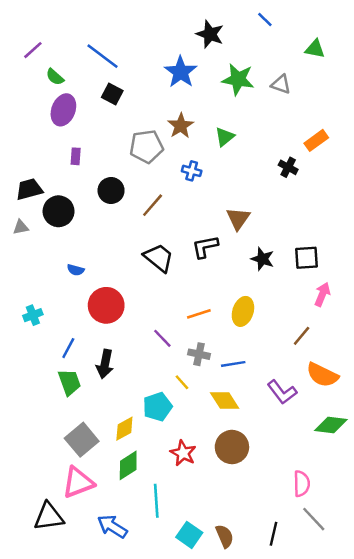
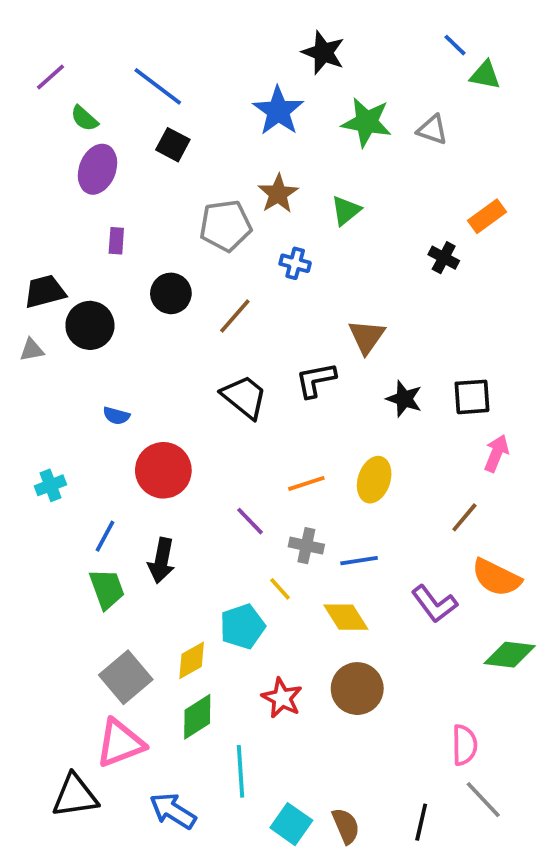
blue line: (265, 20) -> (455, 45), moved

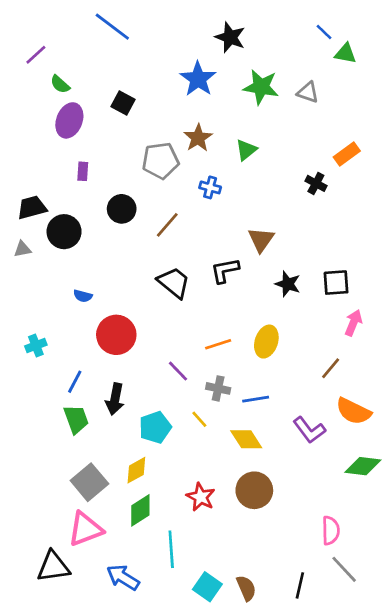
blue line: (158, 86) -> (112, 27), moved
cyan pentagon: (242, 626) -> (155, 427), moved

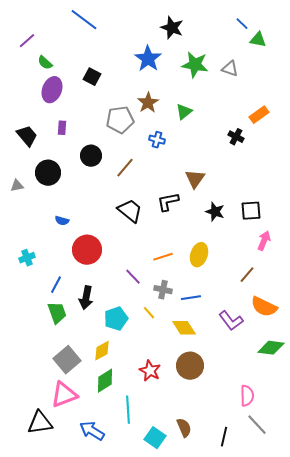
black trapezoid: (32, 208) -> (27, 136), moved, turned 65
brown semicircle: (246, 588) -> (184, 428), moved

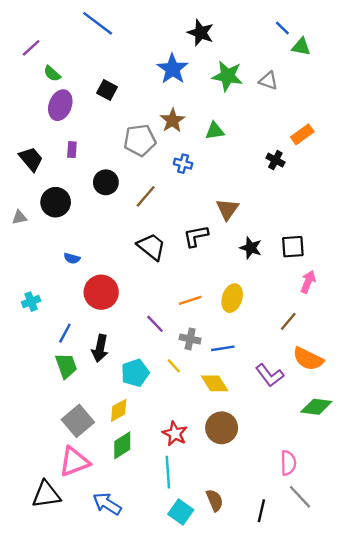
green triangle: (184, 112) -> (215, 131), turned 30
cyan line: (128, 410) -> (168, 472), moved

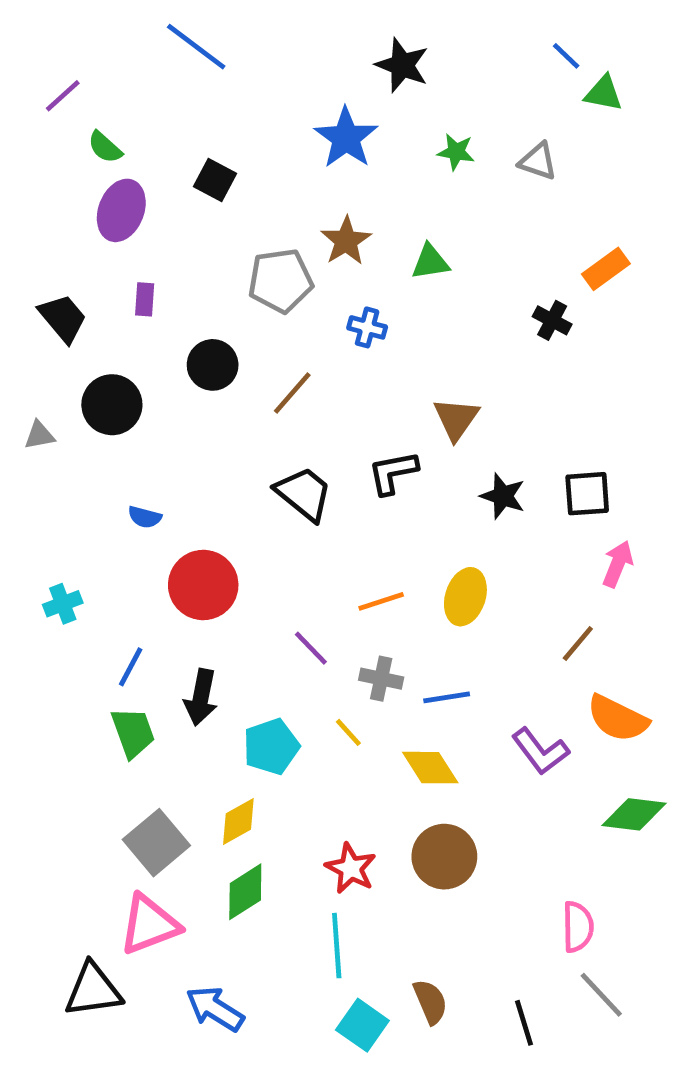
green star: (227, 76) -> (456, 152), size x0.6
black line: (261, 511) -> (524, 1023), turned -30

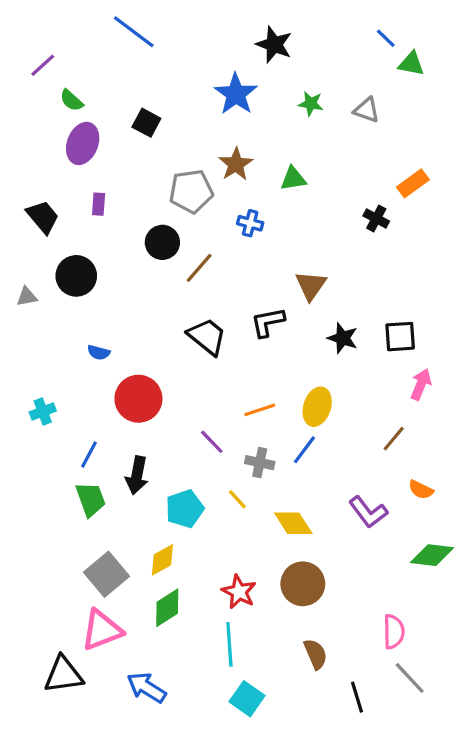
black circle: (213, 365) -> (162, 242), moved
blue line: (447, 697) -> (304, 450), moved, turned -44
orange semicircle: (618, 718) -> (421, 490), size x0.6
brown semicircle: (430, 1002) -> (316, 654), moved

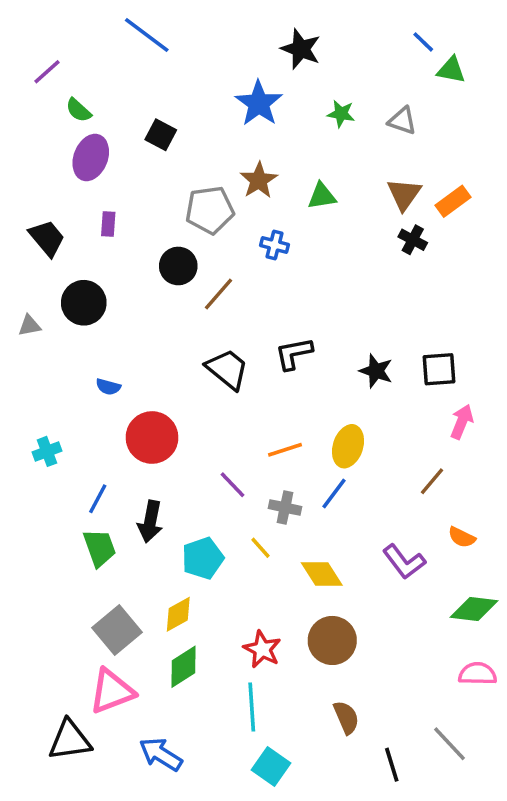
brown triangle: (311, 285) -> (404, 194), moved
pink semicircle: (394, 632) -> (478, 674), moved, turned -88

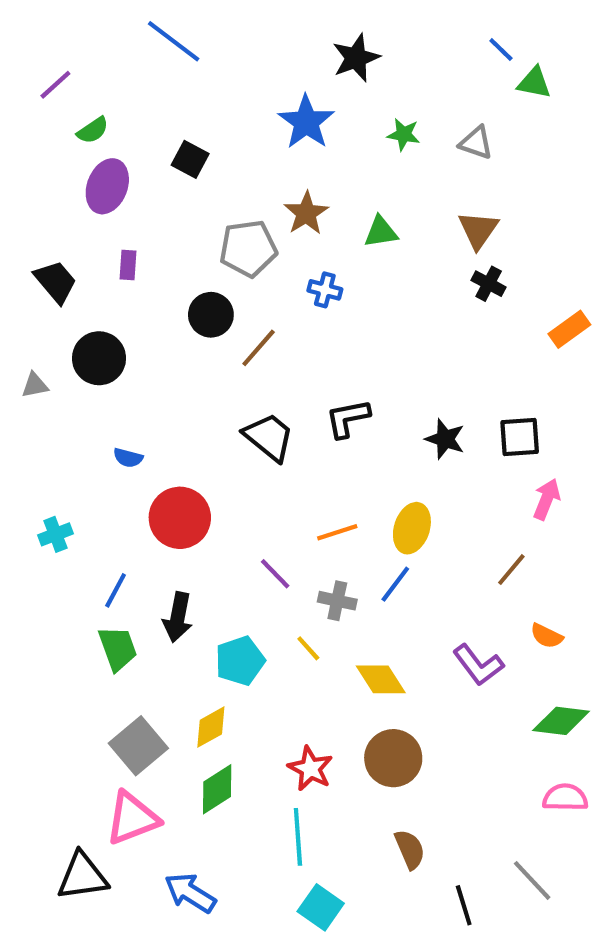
black star: (301, 49) -> (356, 58), turned 30
green semicircle: (78, 110) -> (93, 130), turned -76
orange rectangle: (453, 201) -> (569, 329), moved

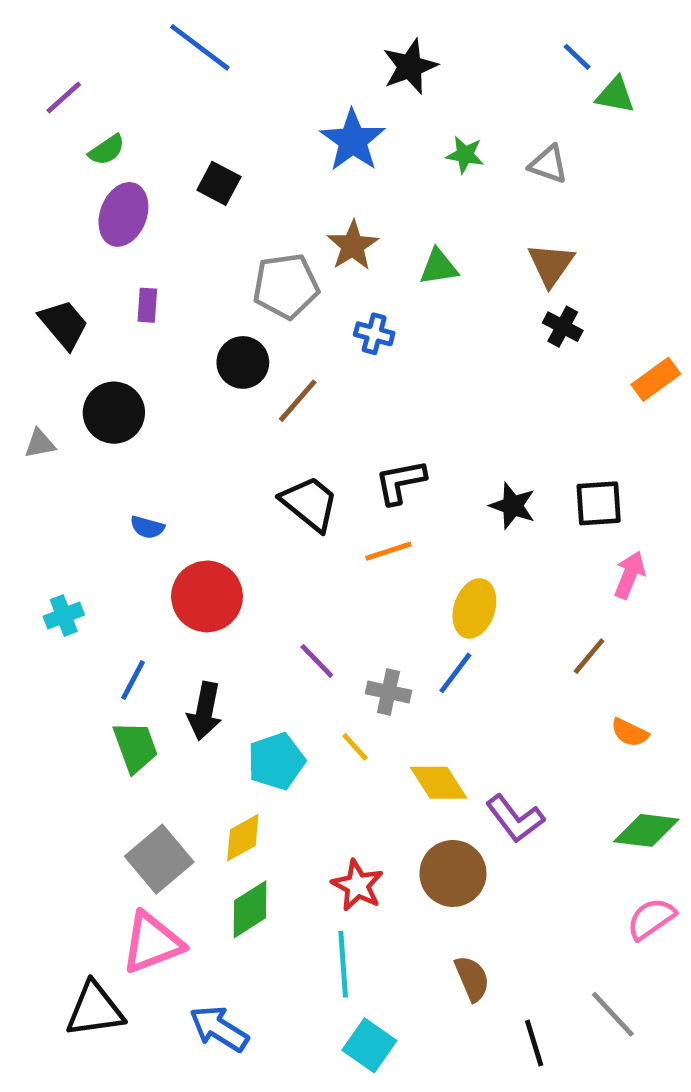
orange line: (337, 532) -> (388, 551), moved
purple L-shape: (478, 665) -> (515, 819), moved
pink semicircle: (565, 798) -> (651, 919), turned -36

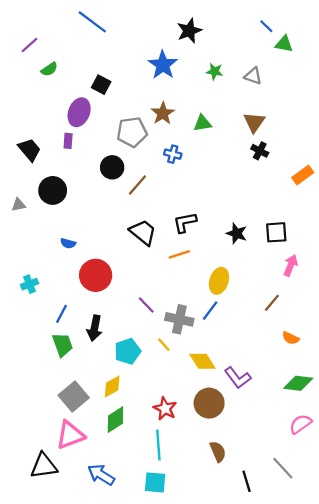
purple ellipse: (123, 214) -> (79, 112), moved
gray cross: (388, 692) -> (179, 319), size x1.4
cyan square: (369, 1045) -> (155, 482), moved, turned -30

